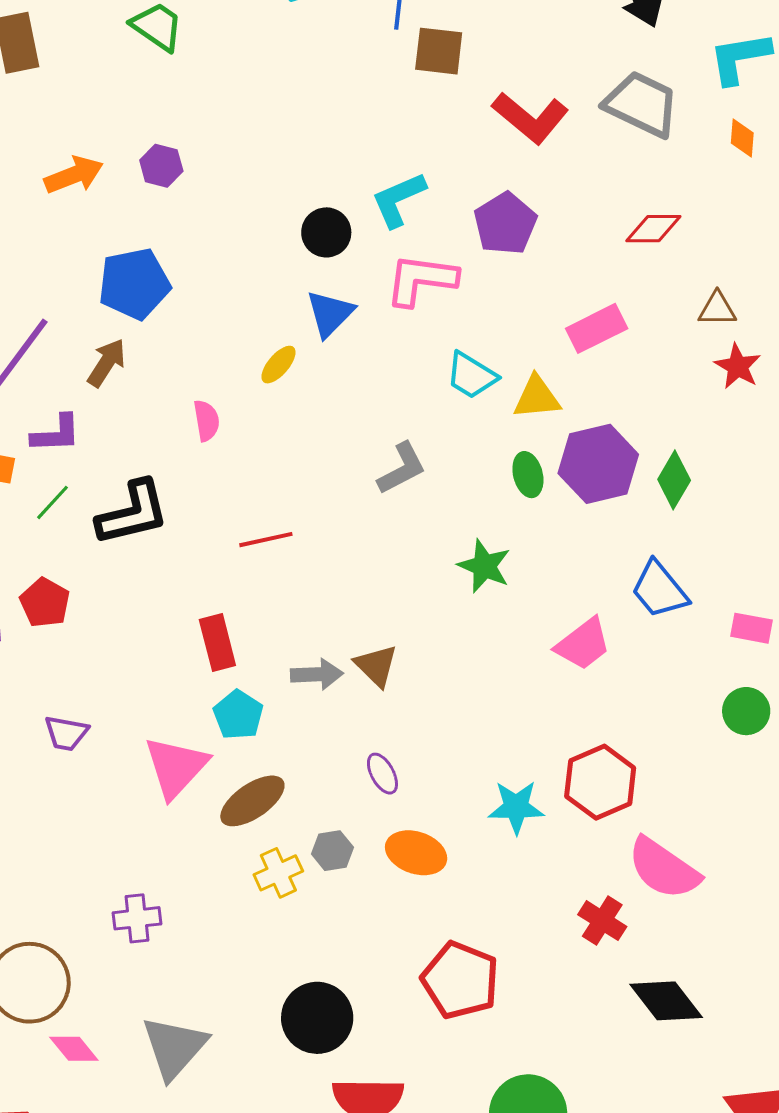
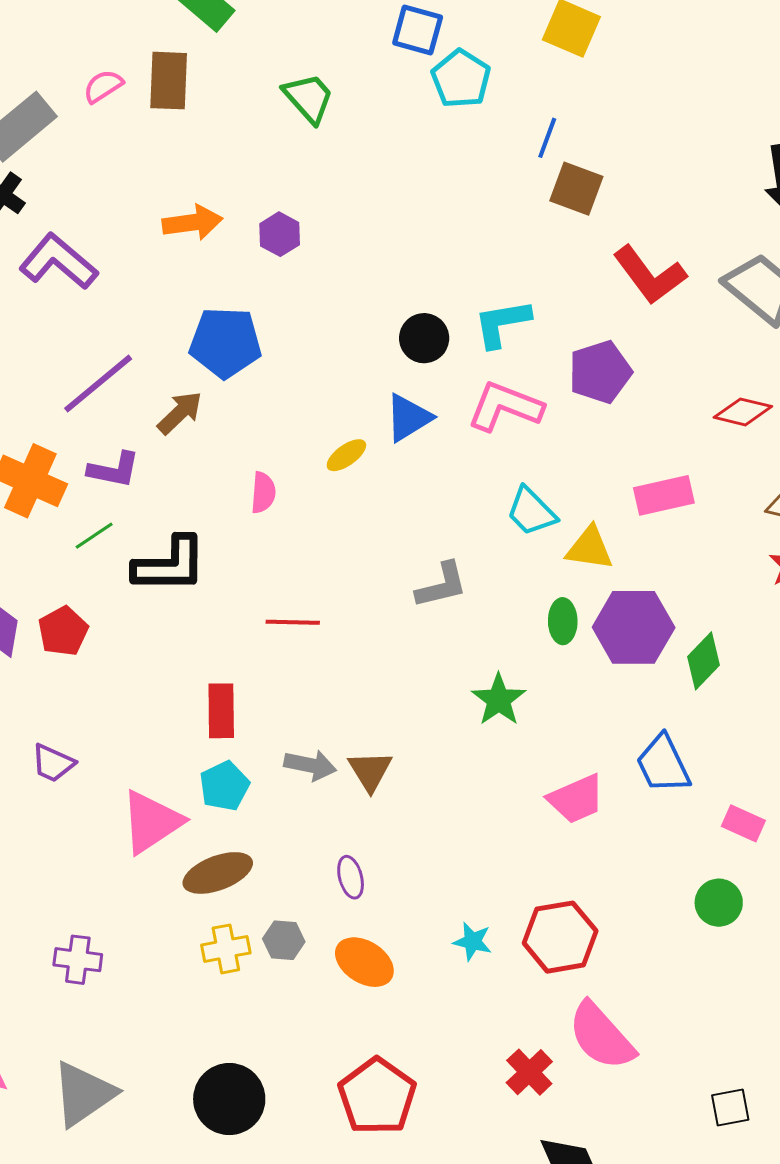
cyan star: (516, 807) -> (473, 941), size x0.7

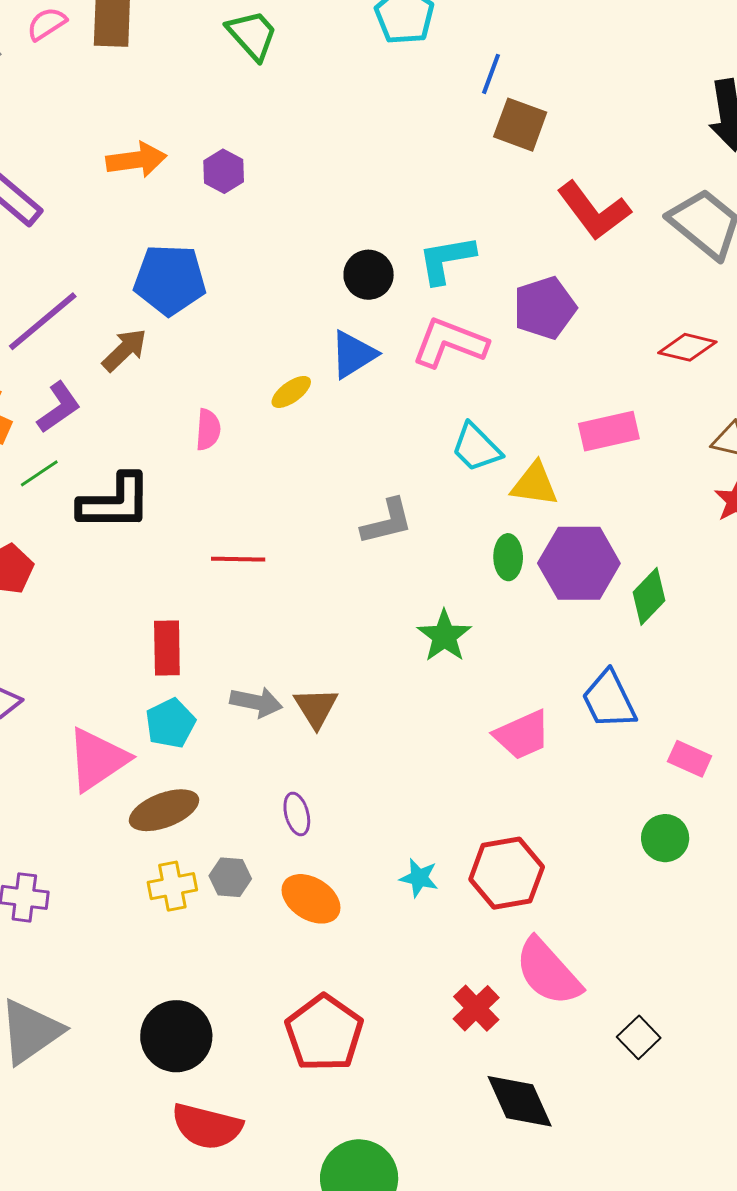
purple L-shape: (114, 470) -> (59, 407), turned -46
black square: (730, 1107) -> (639, 1037), moved, turned -33

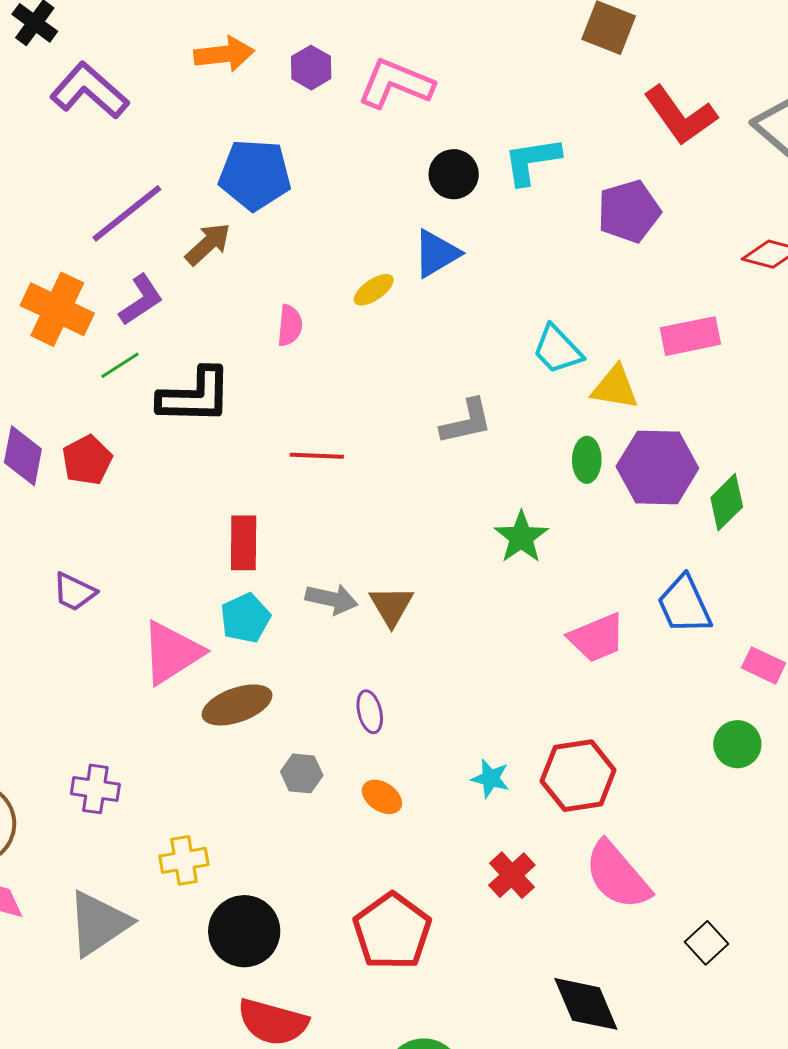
pink L-shape: (450, 343) -> (396, 84), moved
yellow cross: (172, 886) -> (184, 860), moved
orange ellipse: (311, 899) -> (382, 797), size x0.7
red cross: (476, 1008) -> (512, 875), moved

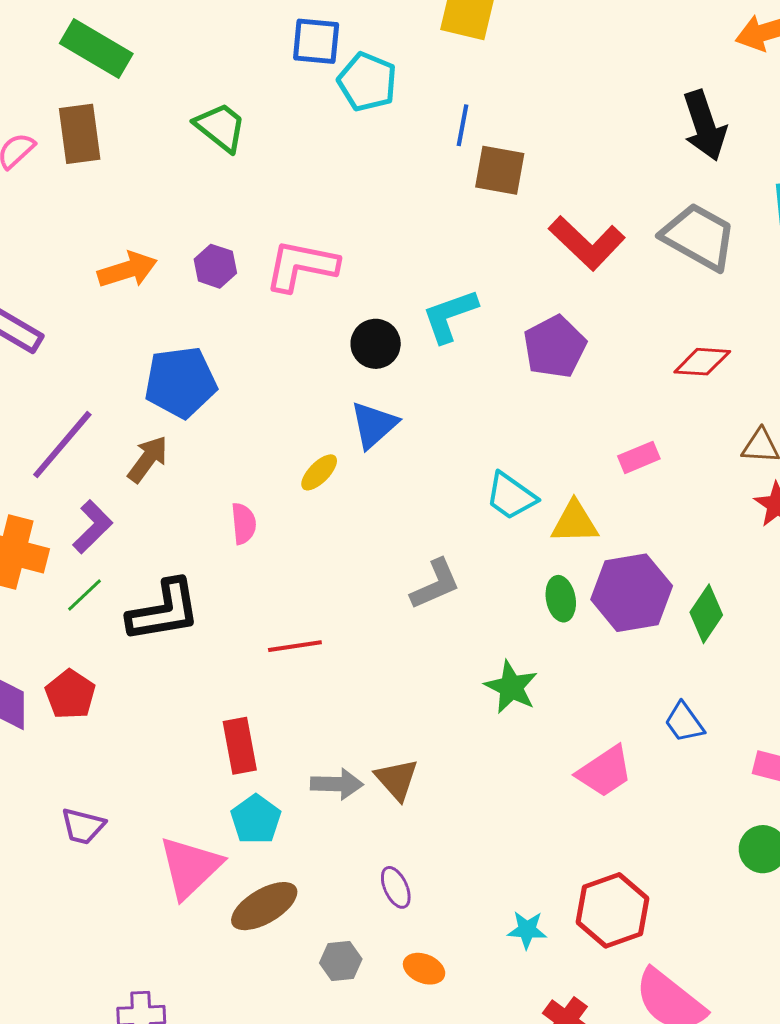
pink rectangle: (690, 336) -> (639, 457), size x0.7
blue trapezoid: (684, 605) -> (684, 722), size x0.7

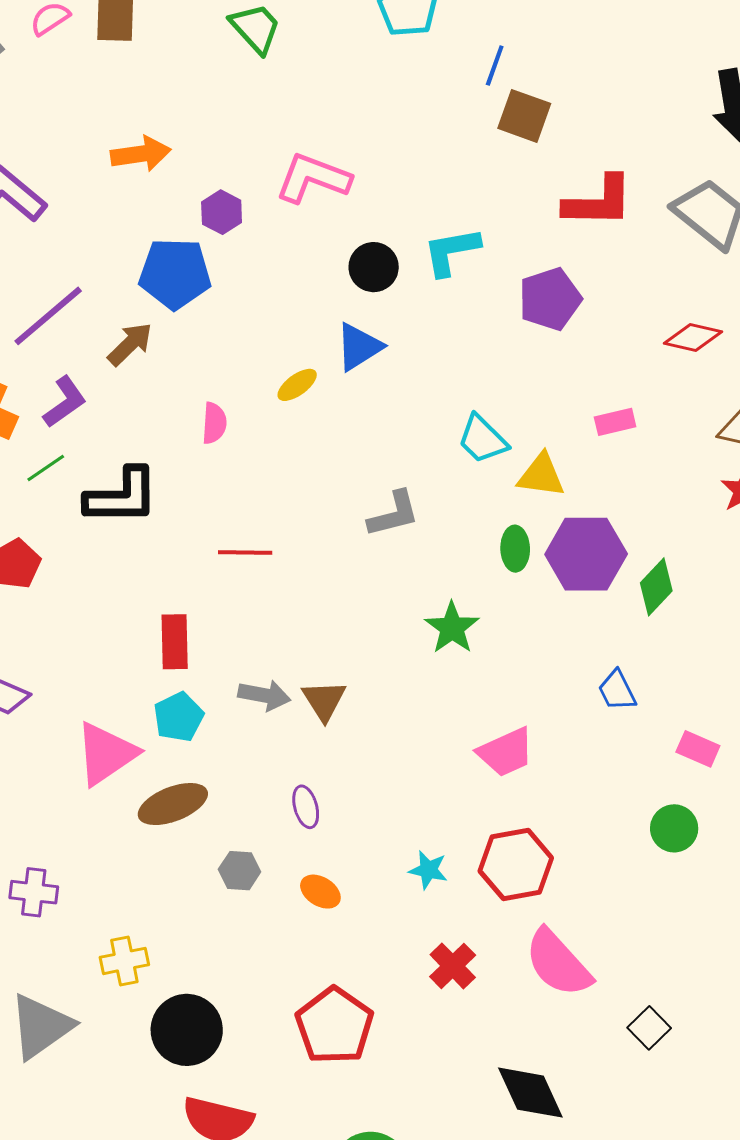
red L-shape: (587, 243) -> (598, 202), turned -52
purple hexagon: (215, 266) -> (222, 212), moved
pink trapezoid: (605, 772) -> (506, 752), moved

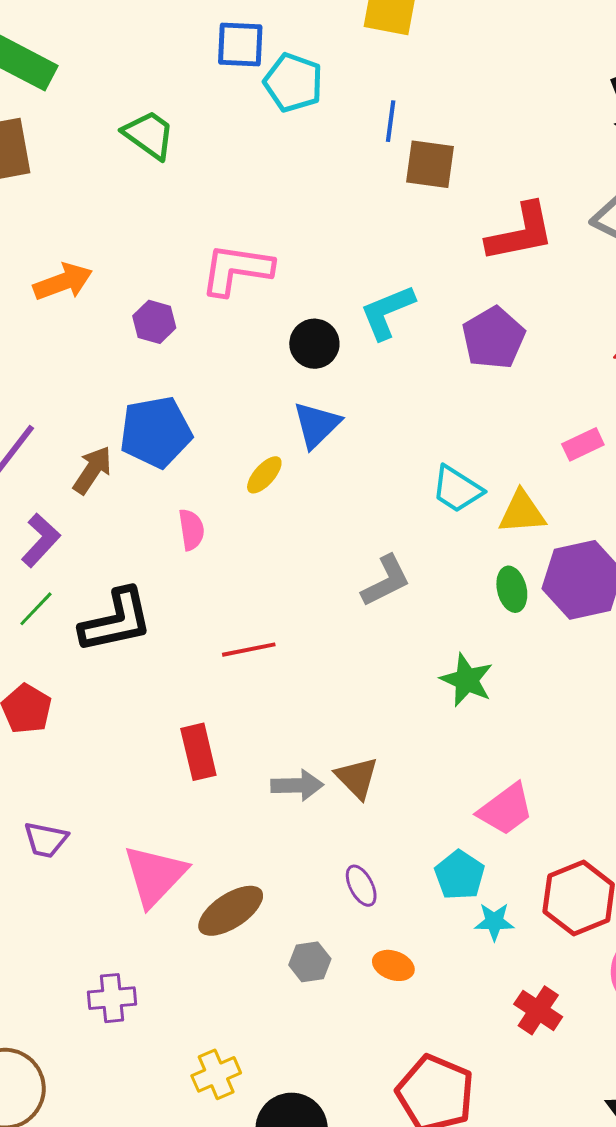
blue pentagon: (175, 274) -> (156, 432), moved
cyan pentagon: (179, 717) -> (460, 875), moved
pink trapezoid: (506, 752) -> (506, 809), moved
purple cross: (34, 892) -> (112, 998), moved

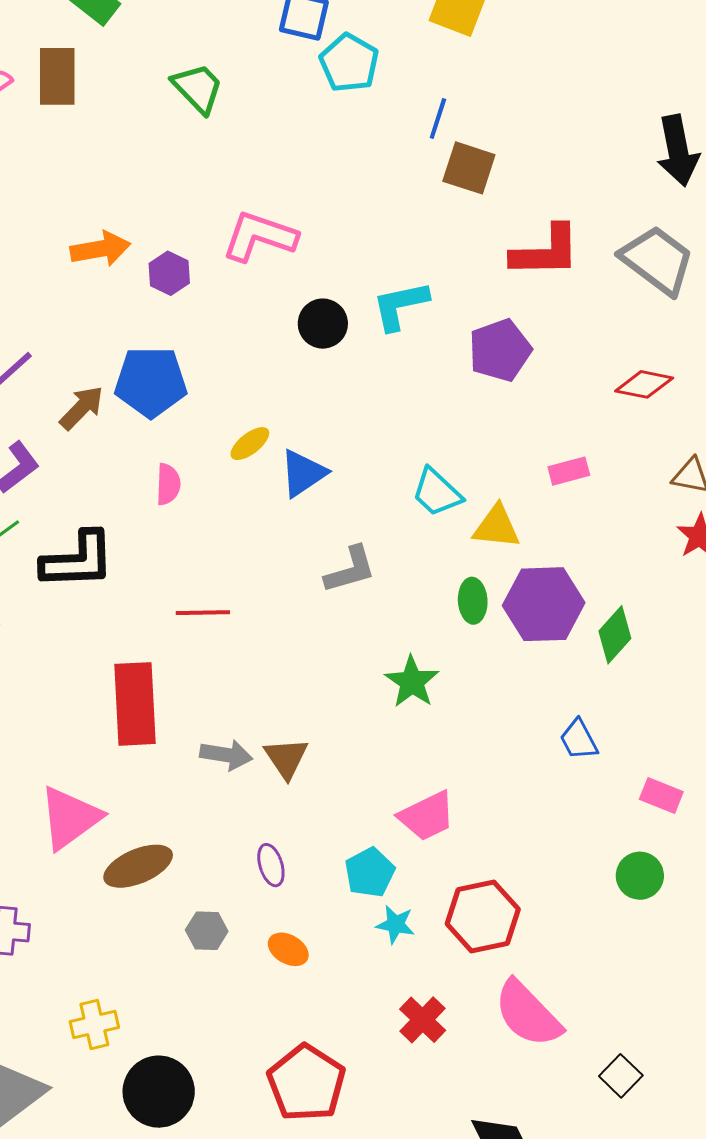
orange arrow: (63, 282) -> (100, 249), moved
blue triangle: (317, 425) -> (303, 473), moved
red rectangle: (198, 752) -> (135, 704), size x1.5

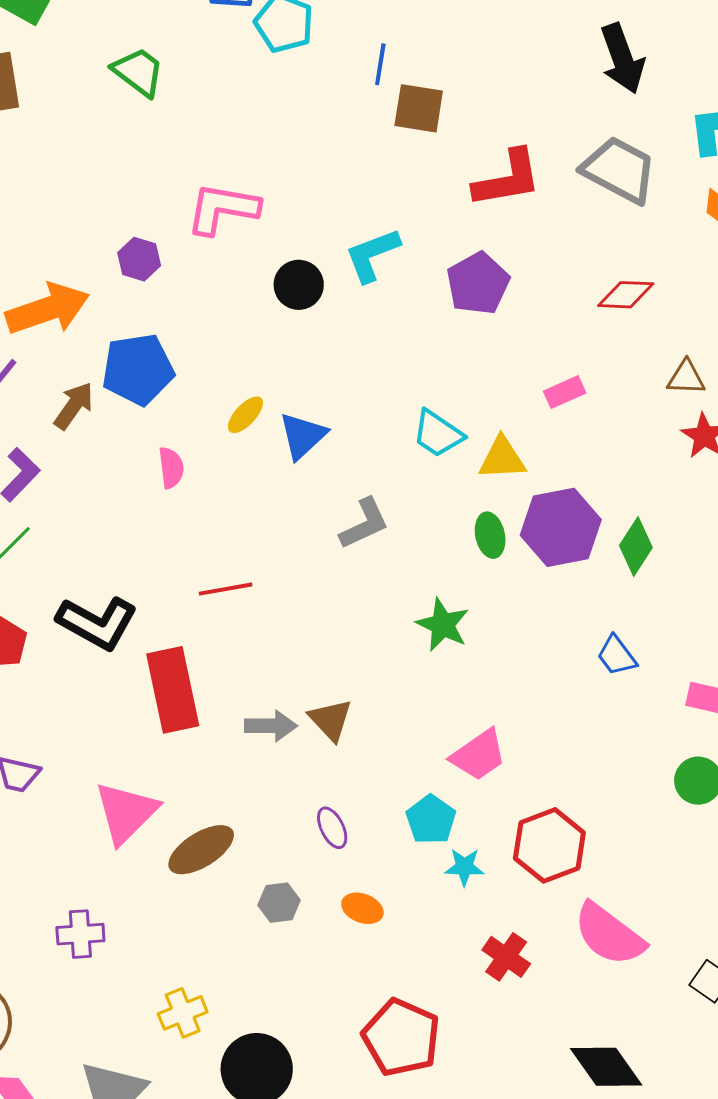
orange arrow: (100, 249) -> (48, 309), moved, size x1.4
black L-shape: (78, 560) -> (97, 623), moved, turned 40

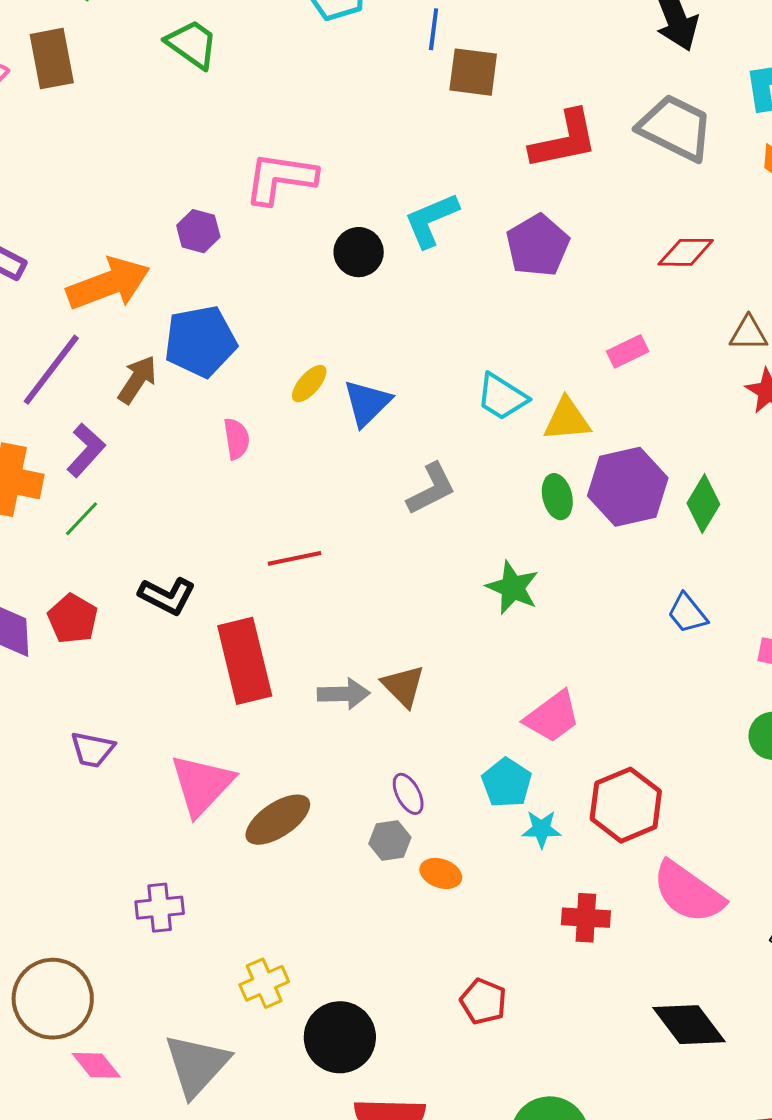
black L-shape: (97, 623) -> (167, 596), size x0.7
gray hexagon: (279, 903) -> (390, 841), moved
red cross: (506, 957) -> (586, 918), turned -30
red pentagon: (401, 1037) -> (483, 1001), size x0.6

